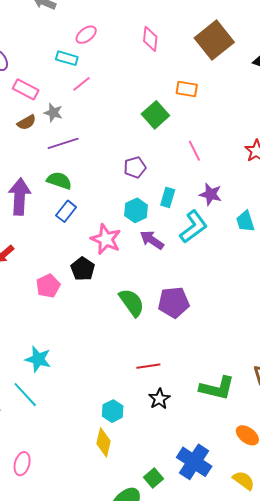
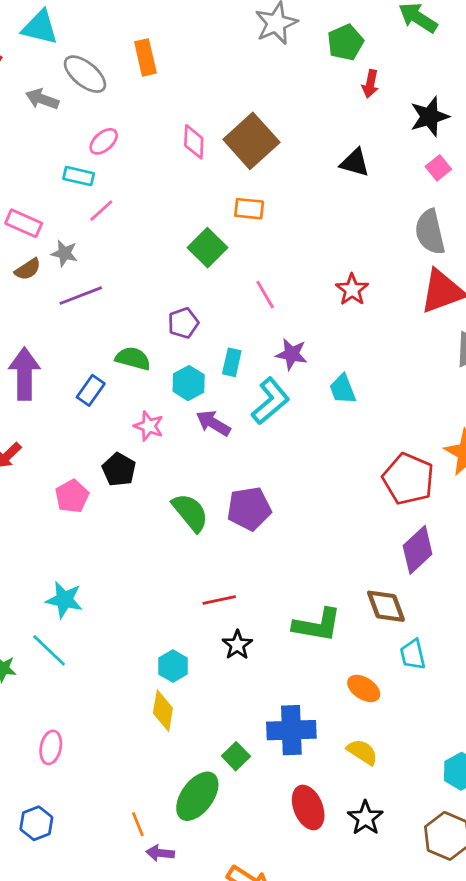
brown square: (214, 40) -> (251, 141), moved
green semicircle: (59, 180) -> (133, 358), moved
pink star: (106, 239) -> (149, 426), size x0.7
blue cross: (194, 462) -> (291, 730), turned -32

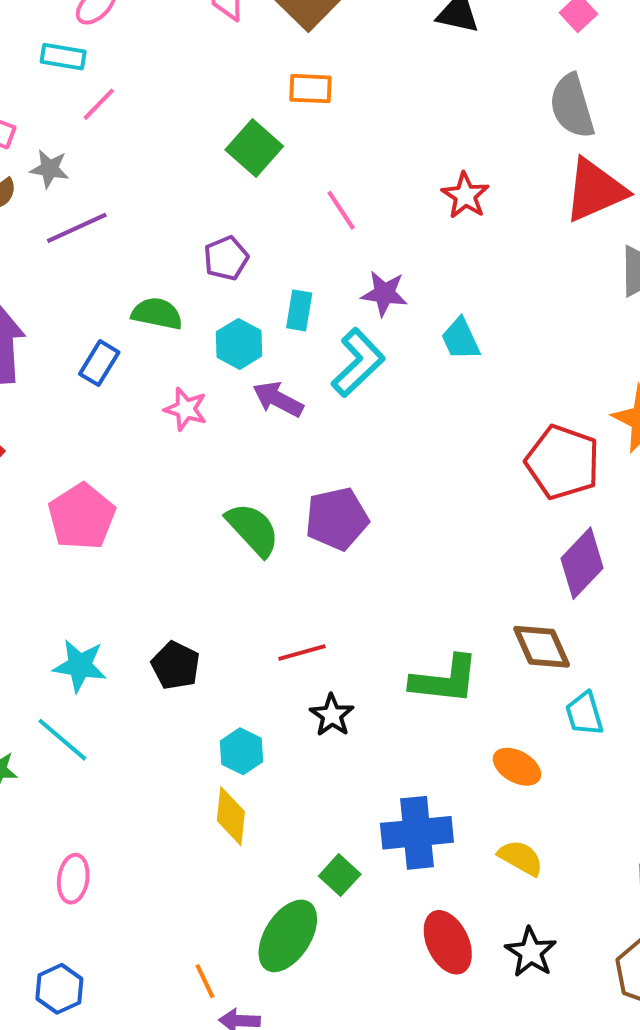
black pentagon: (119, 470) -> (176, 665), moved
pink pentagon: (72, 496) -> (82, 517), size x1.4

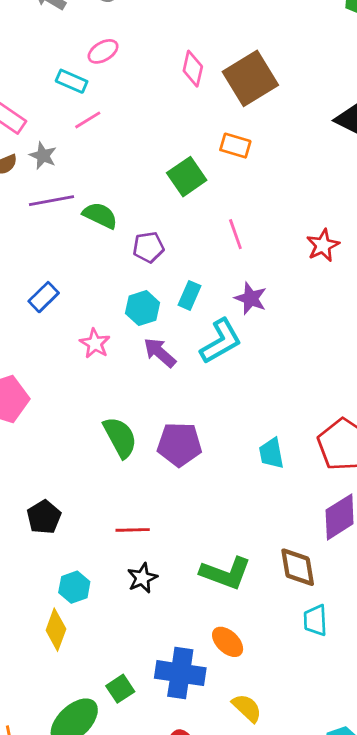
green semicircle: (157, 314) -> (100, 215), moved
cyan trapezoid: (460, 339) -> (271, 453), moved
orange ellipse: (517, 767) -> (228, 642), moved

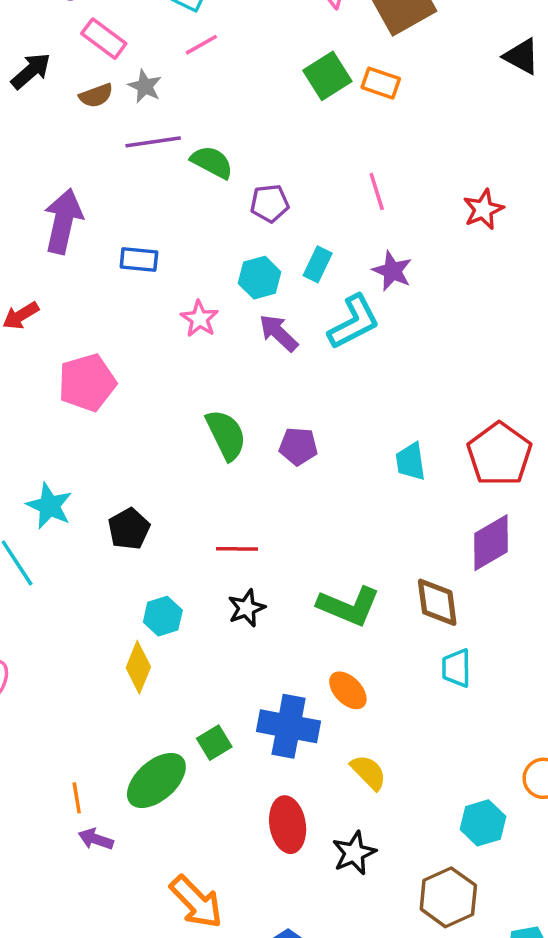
green square: (187, 177) -> (327, 76), moved
blue rectangle: (44, 297) -> (139, 260), turned 48
purple pentagon: (179, 444) -> (298, 446), size x0.7

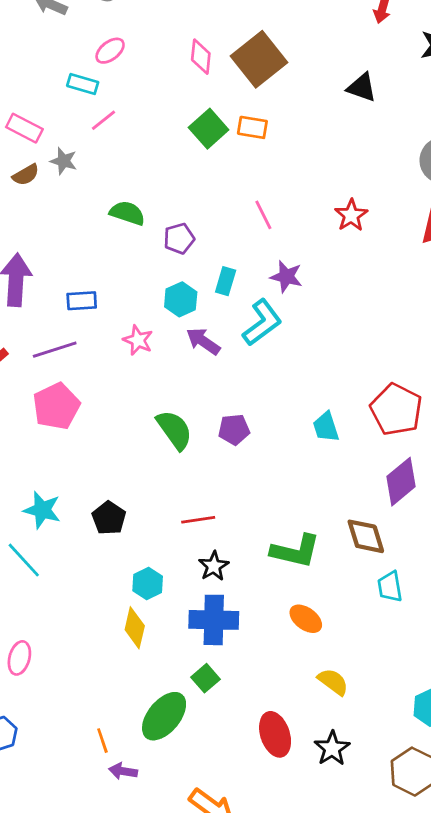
purple line: (153, 142) -> (55, 350), moved
blue cross: (289, 726) -> (214, 620), moved

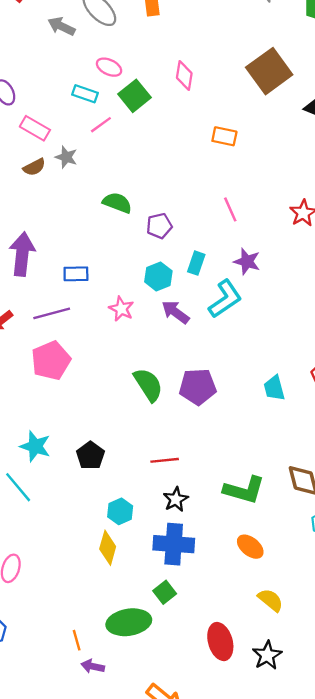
pink ellipse: (110, 51) -> (109, 67), turned 60
brown square: (259, 59) -> (269, 71), moved
green square: (209, 129) -> (134, 96), moved
purple pentagon: (234, 430) -> (198, 387), size x1.4
green ellipse: (164, 716) -> (129, 622), turned 39

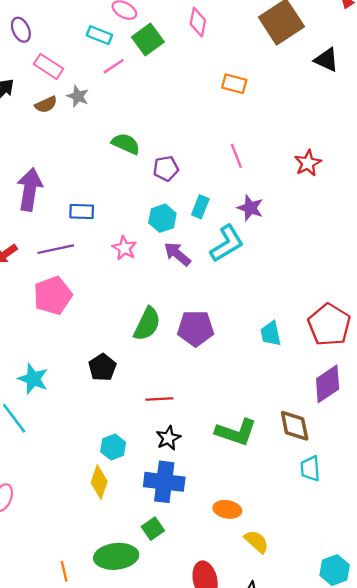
green semicircle: (148, 385) -> (147, 324), turned 56
black pentagon: (90, 456) -> (102, 367), moved
orange ellipse: (250, 547) -> (227, 509), moved, turned -32

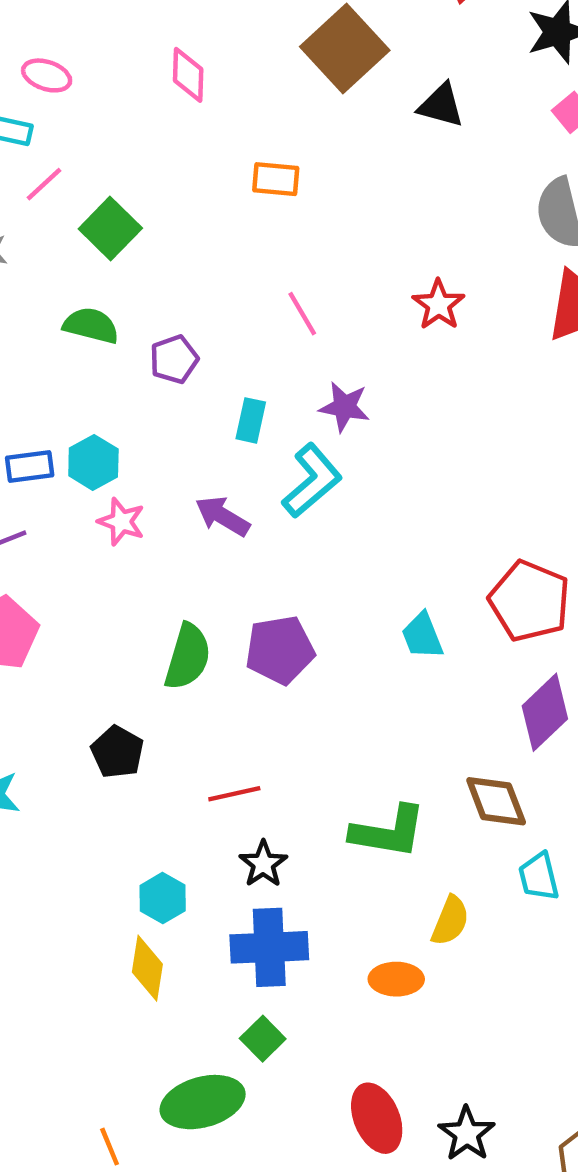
green square: (148, 40) -> (110, 228), moved
cyan hexagon: (162, 218) -> (93, 462), moved
yellow semicircle: (256, 542) -> (450, 921), moved, turned 80

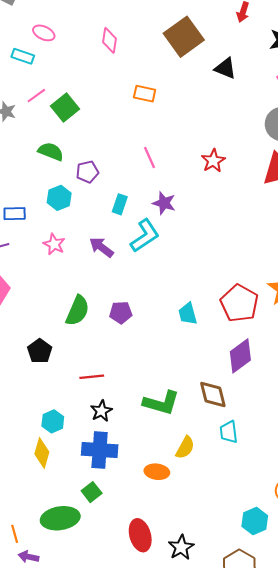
pink line: (44, 184) -> (36, 96), moved
cyan hexagon: (93, 462) -> (59, 198), moved
purple pentagon: (280, 650) -> (121, 312), size x0.7

